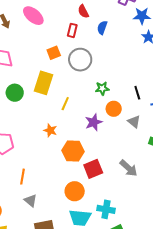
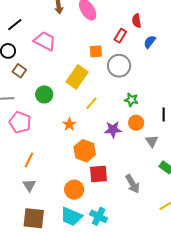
green circle: (15, 93) -> (44, 94), moved

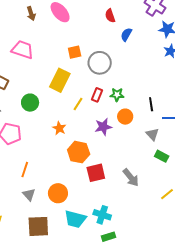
red rectangle: (120, 36) -> (97, 95), moved
gray triangle: (152, 141) -> (152, 134), moved
orange circle: (74, 190) -> (58, 193), moved

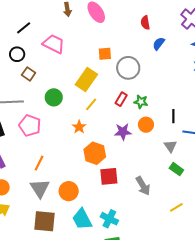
yellow line: (78, 104) -> (91, 104), moved
gray triangle: (29, 195) -> (40, 188), size x1.5
cyan trapezoid: (75, 219) -> (82, 219), turned 40

